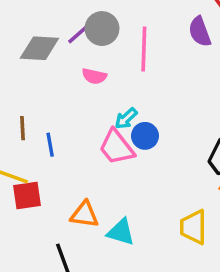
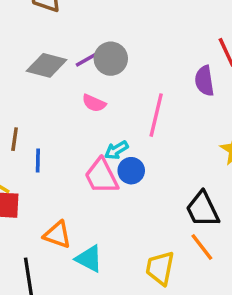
pink line: (144, 49) -> (156, 115), moved

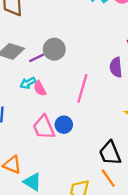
purple line: (87, 59) -> (37, 58), moved
pink semicircle: (94, 103) -> (40, 88), moved, turned 35
cyan arrow: (116, 150) -> (28, 83), moved

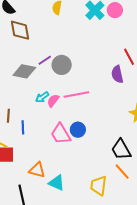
purple line: (37, 58) -> (45, 60), moved
pink semicircle: (40, 88) -> (53, 101), turned 72
pink line: (82, 88) -> (76, 95), moved, turned 70

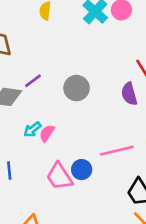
gray circle: (62, 65) -> (77, 88), moved
pink line: (76, 95) -> (117, 151), moved

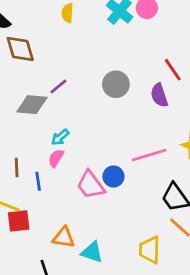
gray circle: (77, 88) -> (116, 84), moved
pink semicircle: (47, 133) -> (56, 158), moved

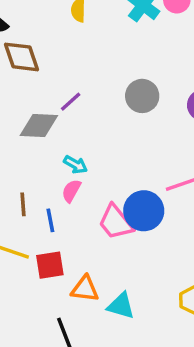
cyan arrow: (60, 137) -> (75, 165), turned -108
blue circle: (113, 177) -> (144, 211), size x1.5
red square: (19, 221) -> (50, 265), moved

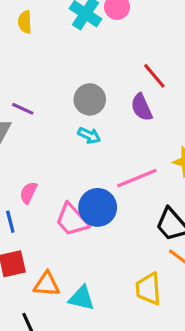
purple line: (71, 102) -> (23, 109), turned 70
cyan arrow: (75, 165) -> (89, 135), moved

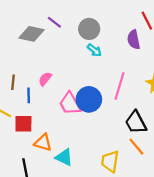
gray circle: (90, 99) -> (89, 29), moved
pink line: (137, 178) -> (119, 86), turned -64

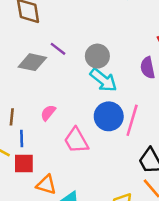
cyan arrow: (94, 50) -> (103, 80), size x1.6
blue line: (29, 95) -> (22, 139), moved
blue circle: (89, 99) -> (109, 116), moved

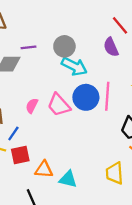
purple line: (58, 49) -> (28, 47), turned -32
blue line: (22, 139) -> (13, 133), turned 48
pink trapezoid: (76, 141) -> (59, 105), moved

